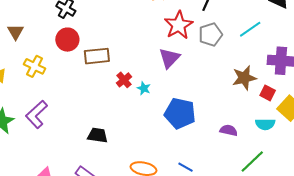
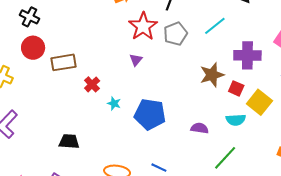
purple triangle: (169, 58) -> (136, 60), size x0.6
cyan star: (144, 88) -> (114, 103), moved

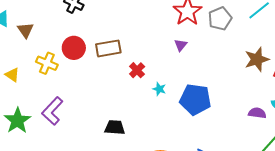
red circle: (33, 48) -> (74, 48), moved
purple semicircle: (200, 128) -> (257, 113), moved

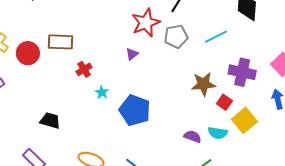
red circle: (74, 48) -> (28, 53), moved

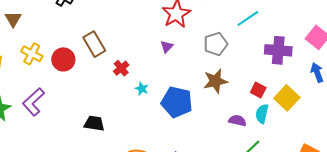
gray pentagon: (176, 36) -> (216, 44), moved
brown rectangle: (61, 42) -> (94, 44), turned 65
brown star: (203, 84) -> (215, 81), moved
red square: (224, 102) -> (258, 90), moved
cyan semicircle: (218, 133) -> (262, 114), turned 102

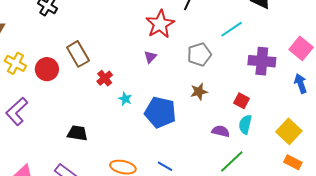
brown star: (215, 81) -> (199, 92), size x0.7
yellow square: (287, 98) -> (289, 131), moved

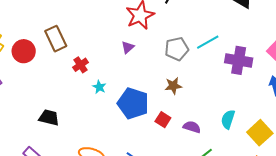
cyan line: (232, 29) -> (208, 42), moved
red square: (242, 101) -> (163, 120), moved
cyan semicircle: (245, 124) -> (228, 119), moved

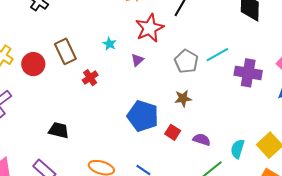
gray pentagon: (177, 49) -> (186, 61), turned -30
cyan star: (99, 87) -> (109, 44), moved
cyan semicircle: (228, 119) -> (238, 149), moved

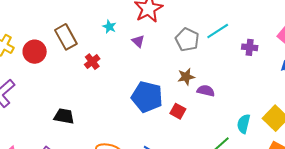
purple triangle: (137, 60) -> (138, 41), turned -32
purple cross: (248, 73) -> (250, 47), size x0.6
purple semicircle: (202, 140) -> (206, 91), moved

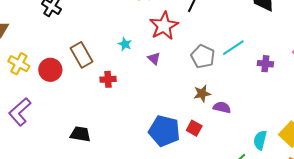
red cross: (92, 62) -> (108, 79), turned 35
blue pentagon: (147, 97) -> (164, 131), moved

